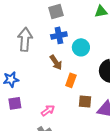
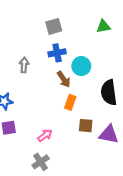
gray arrow: (25, 39) -> (24, 65), moved, size x0.6
brown arrow: (56, 62) -> (64, 79), moved

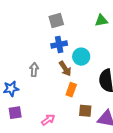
gray arrow: (24, 65) -> (34, 70), moved

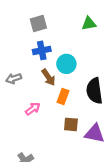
gray arrow: (34, 70) -> (14, 78), turned -112
orange rectangle: (71, 90) -> (63, 96), moved
pink arrow: (48, 120) -> (33, 109), moved

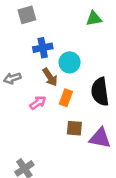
gray square: (38, 23) -> (27, 15), moved
pink arrow: (33, 109) -> (38, 103), moved

